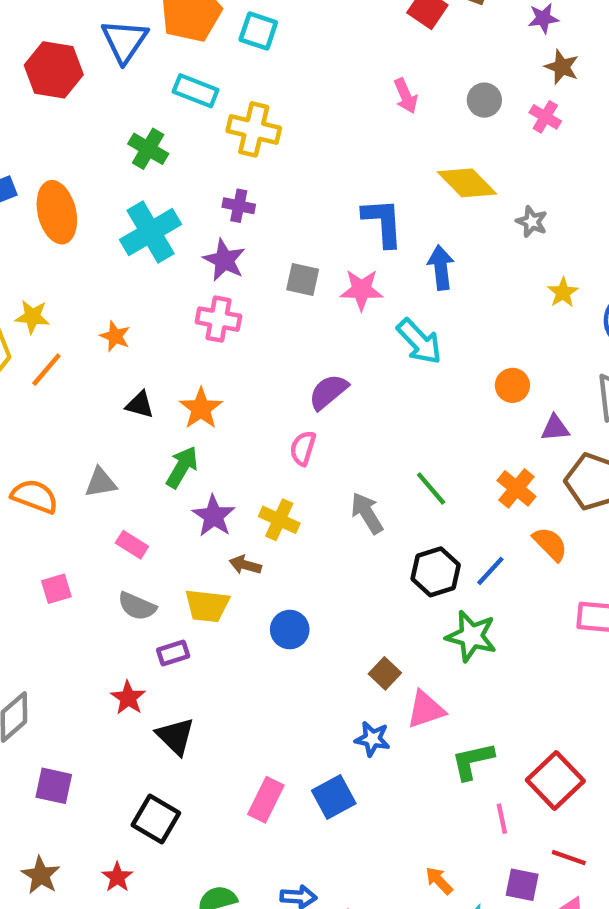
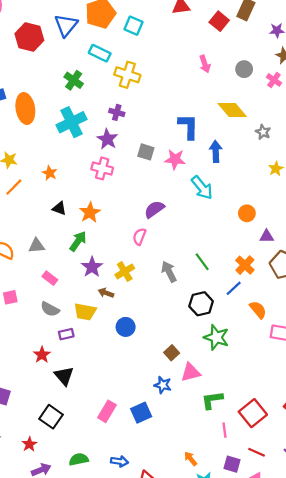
yellow cross: (279, 520) -> (125, 272), turned 30
orange semicircle: (550, 544) -> (258, 310), moved
blue line: (490, 571) -> (234, 288), moved

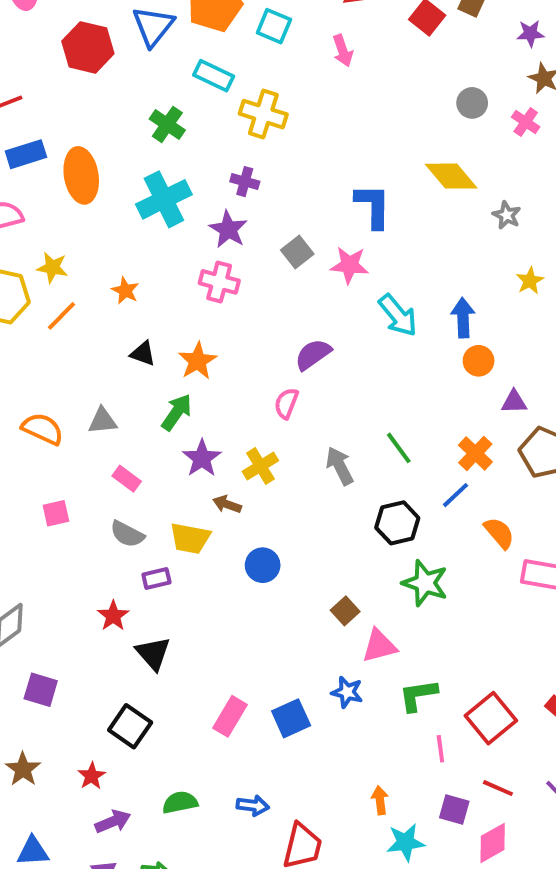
pink arrow: (205, 64) -> (343, 51), moved
blue arrow: (216, 151) -> (463, 318), moved
gray square: (146, 152) -> (297, 252), turned 35
blue star: (163, 385) -> (347, 692), moved
orange arrow: (191, 459) -> (380, 800), turned 32

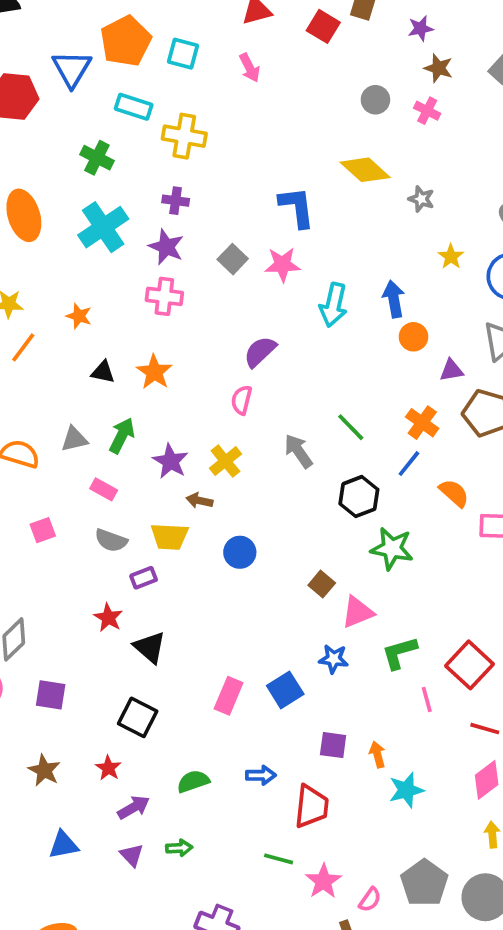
cyan arrow: (398, 315) -> (333, 305), turned 60
green arrow: (177, 412) -> (122, 436), moved
purple square: (454, 810) -> (333, 745), moved

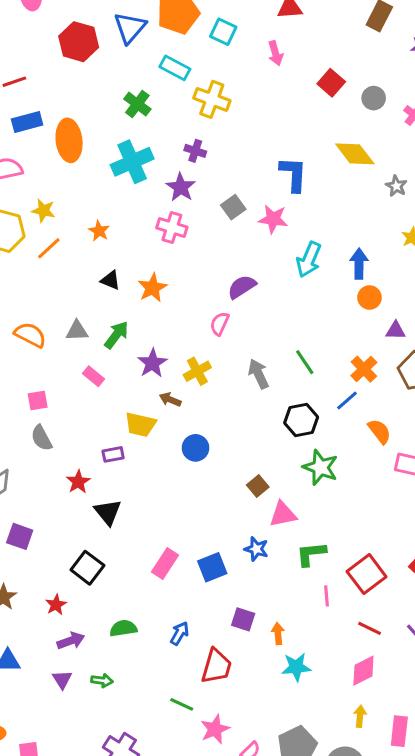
red square: (323, 26) -> (331, 83), moved
gray semicircle: (111, 540) -> (42, 438), moved, turned 32
blue arrow: (261, 775) -> (180, 633), turned -70

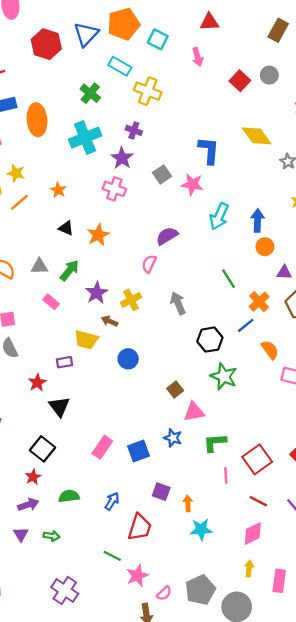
gray circle: (374, 98) -> (269, 75), moved
green line: (305, 362) -> (229, 279), moved
red star: (56, 605) -> (33, 477), moved

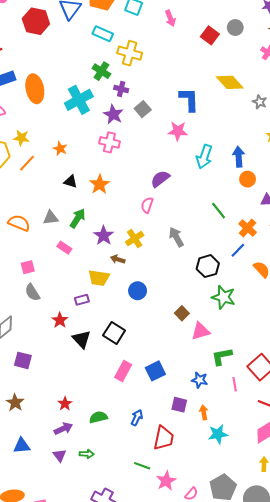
green cross: (90, 93) -> (101, 71), moved
gray square: (162, 174) -> (143, 109), moved
blue star: (173, 438) -> (200, 380), moved
black square: (43, 449) -> (114, 333), moved

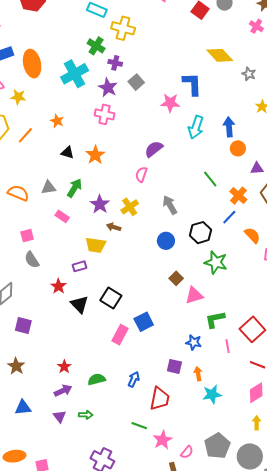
blue L-shape: (189, 99) -> (192, 84), moved
yellow star: (21, 138) -> (18, 97), moved
blue circle: (138, 291) -> (166, 241), moved
blue square: (155, 371) -> (144, 322), moved

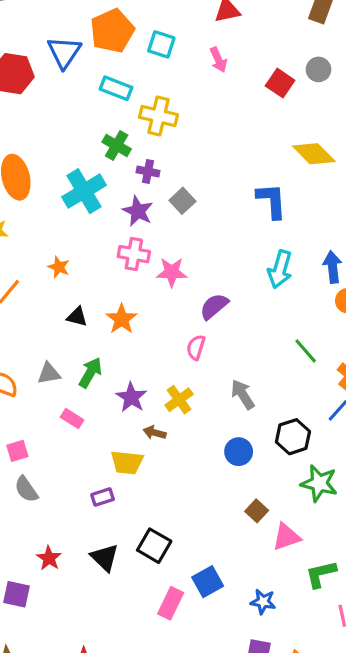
pink star: (170, 103) -> (172, 272), moved
red star: (58, 286) -> (49, 558), moved
blue star: (194, 342) -> (263, 602), moved

